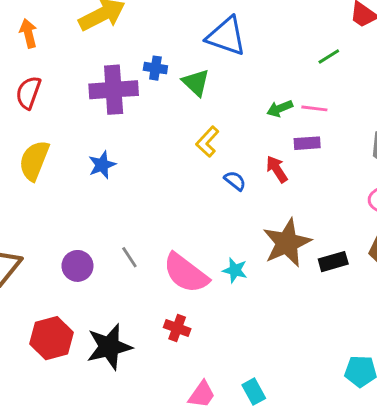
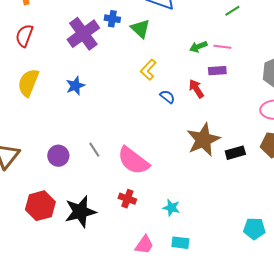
purple cross: (114, 90) -> (83, 34), turned -32
cyan star: (235, 270) -> (171, 208), moved
cyan rectangle: (254, 392) -> (180, 243), turned -54

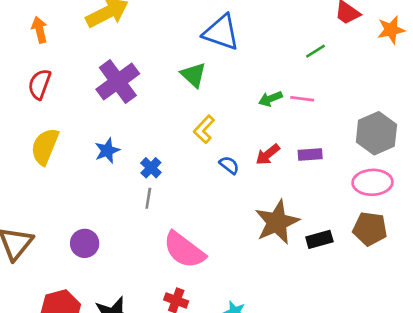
blue cross: (112, 19) -> (151, 168), moved, turned 35
purple rectangle: (217, 71) -> (310, 154), moved
red arrow: (196, 89) -> (268, 154), turned -96
gray line: (94, 150) -> (148, 198), moved, turned 42

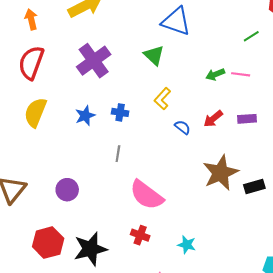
red semicircle: (40, 84) -> (31, 63), size x1.4
blue cross: (151, 168) -> (120, 112), moved, turned -35

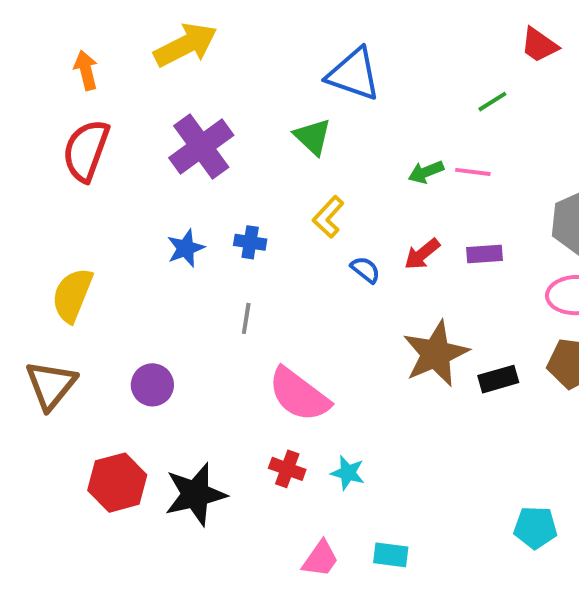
yellow semicircle: (35, 112) -> (72, 295), moved
cyan star: (187, 245) -> (348, 473), moved

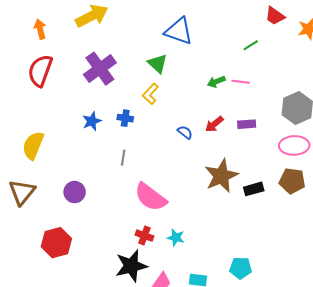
yellow L-shape: (328, 217) -> (150, 94), moved
black star: (195, 494) -> (131, 266), moved
cyan pentagon: (535, 528) -> (241, 268), moved

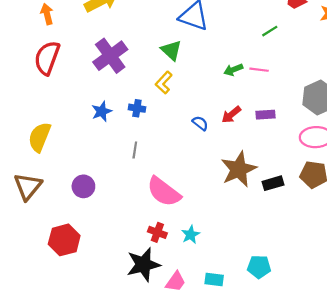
cyan star: (176, 238) -> (191, 235), turned 30

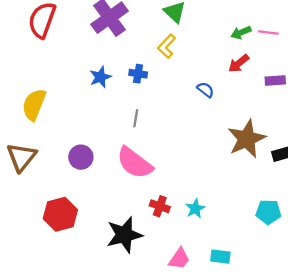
red arrow: (231, 115) -> (239, 63), moved
pink semicircle: (164, 192) -> (135, 163), moved
black star: (143, 265) -> (124, 235), moved
cyan pentagon: (259, 267) -> (268, 212), moved

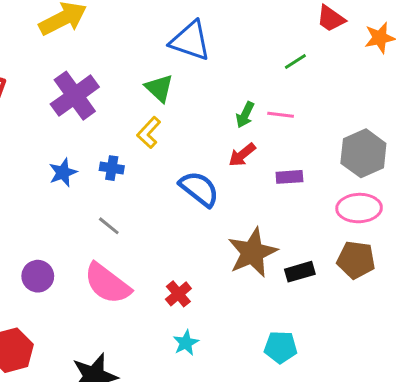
green arrow: (241, 32) -> (245, 115), turned -42
blue semicircle: (206, 90) -> (199, 189), size x1.8
gray line: (136, 118) -> (109, 226), turned -60
red cross: (160, 206) -> (178, 294), moved, turned 30

